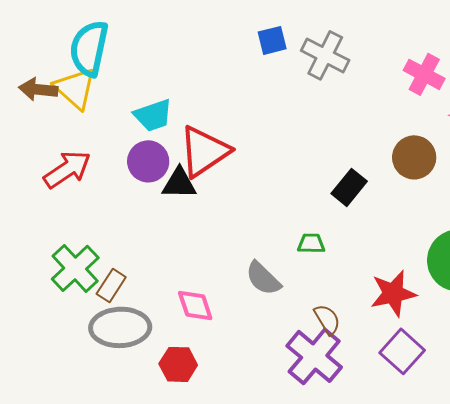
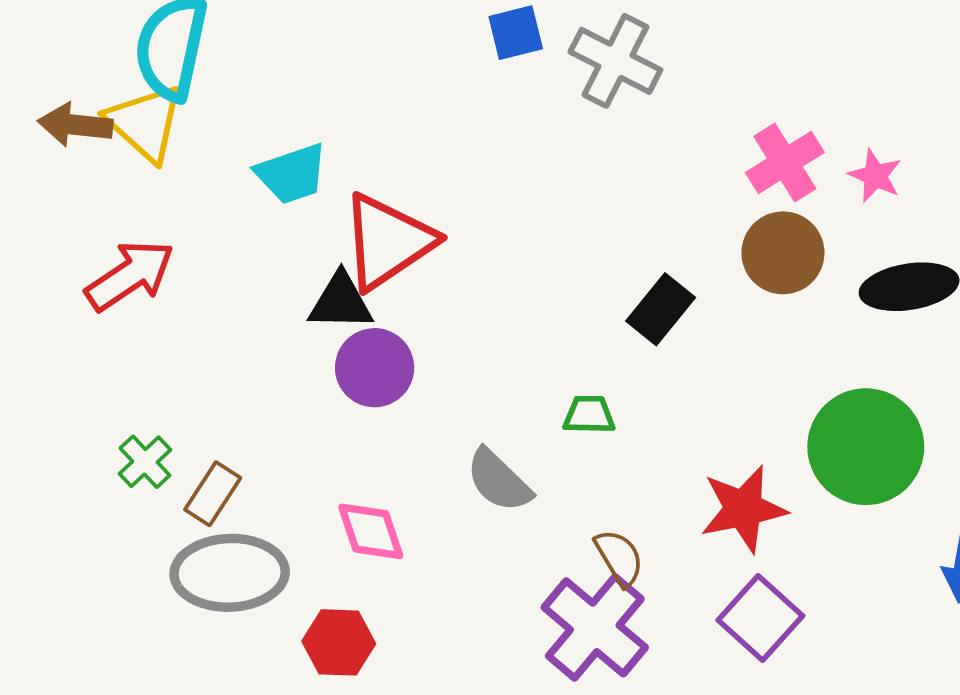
pink cross: (424, 74) -> (785, 163), moved, turned 30
purple circle: (148, 161) -> (375, 368), moved
green cross: (75, 268) -> (145, 462), size x0.6

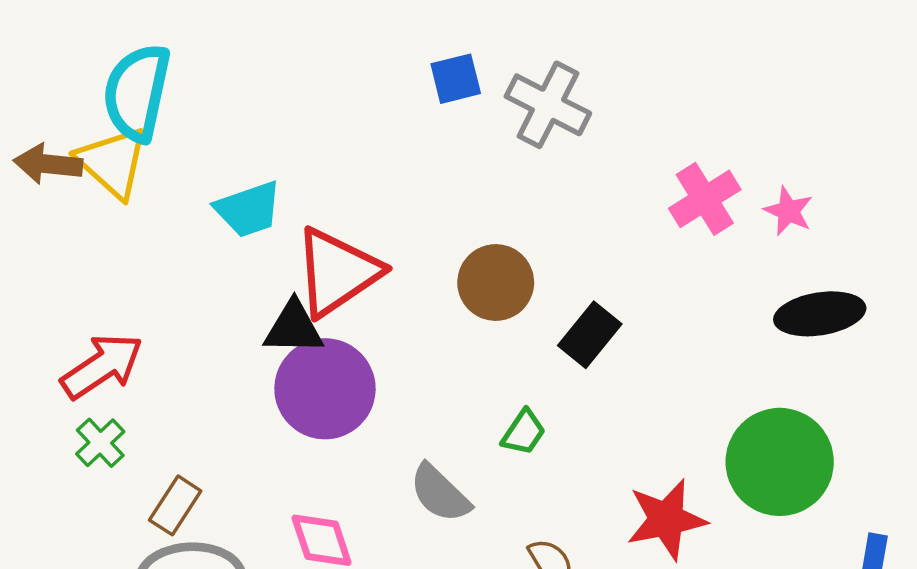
brown circle: (783, 253) -> (496, 282), moved
red arrow: (130, 275) -> (102, 366), moved
purple circle: (375, 368) -> (325, 389), size x1.4
green trapezoid: (589, 415) -> (524, 432), turned 123
green cross: (145, 462) -> (100, 443), moved

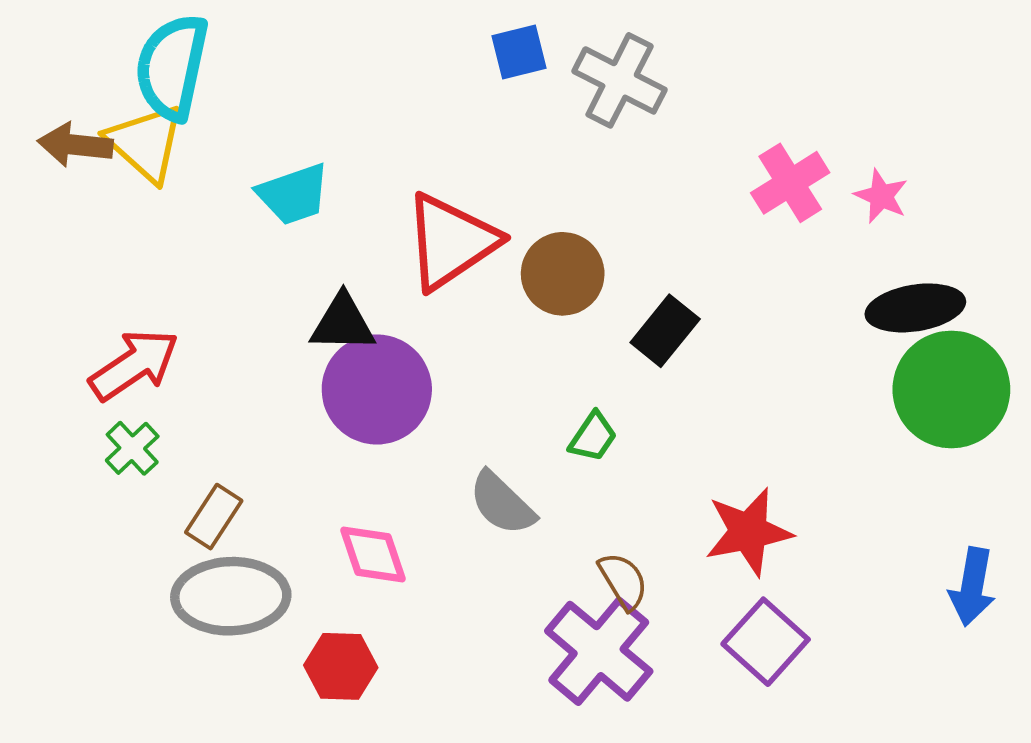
red triangle: (337, 272) -> (451, 242), moved
green circle: (780, 462) -> (951, 389), moved

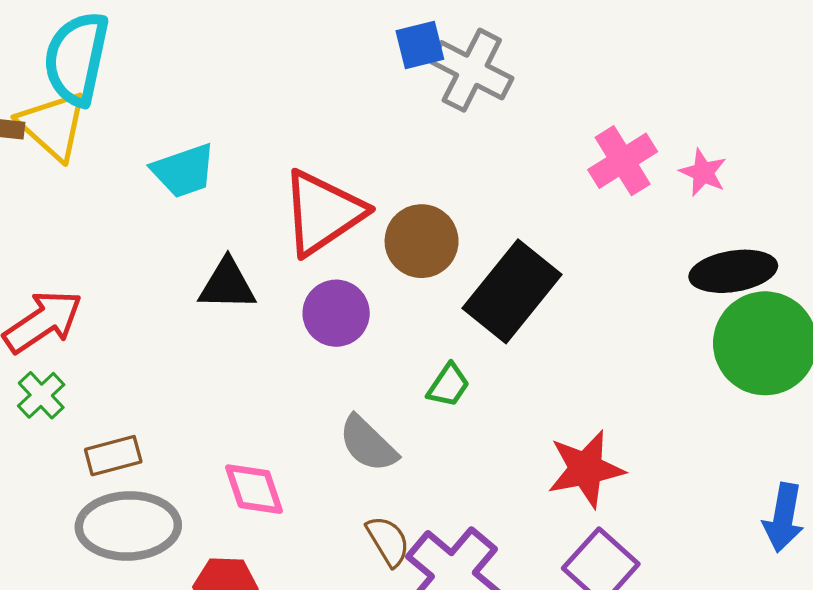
blue square: (519, 52) -> (420, 45), moved
black rectangle: (665, 331) -> (512, 291), size x1.6
purple circle: (377, 389) -> (336, 313), moved, size x0.7
brown rectangle: (214, 517) -> (113, 456), turned 42
brown semicircle: (623, 581) -> (388, 541), moved

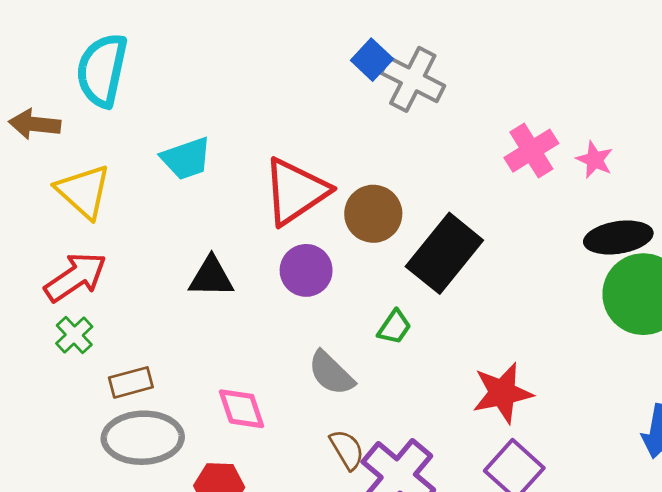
blue square: (420, 45) -> (372, 60), turned -33
yellow triangle: (53, 125) -> (83, 191), moved
black triangle: (227, 285) -> (211, 277), moved

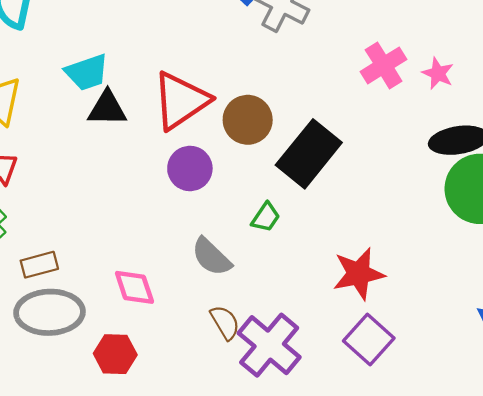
black triangle: (211, 277) -> (107, 108), moved

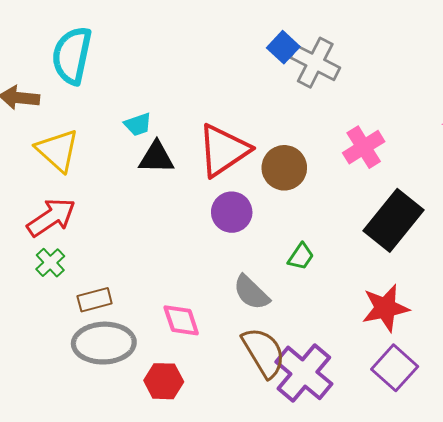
pink cross: (384, 65) -> (364, 147), moved
cyan trapezoid: (87, 72) -> (138, 124), size x0.7
black rectangle: (309, 154) -> (394, 220), moved
brown semicircle: (225, 322) -> (264, 352), size x1.6

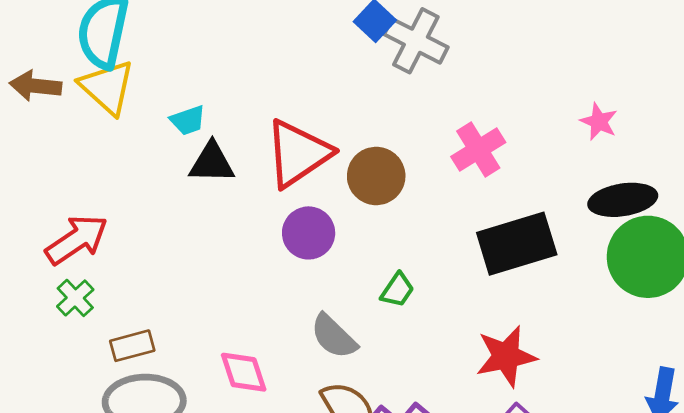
yellow triangle: (57, 150) -> (107, 87), moved
black rectangle: (394, 220) -> (517, 244), turned 34

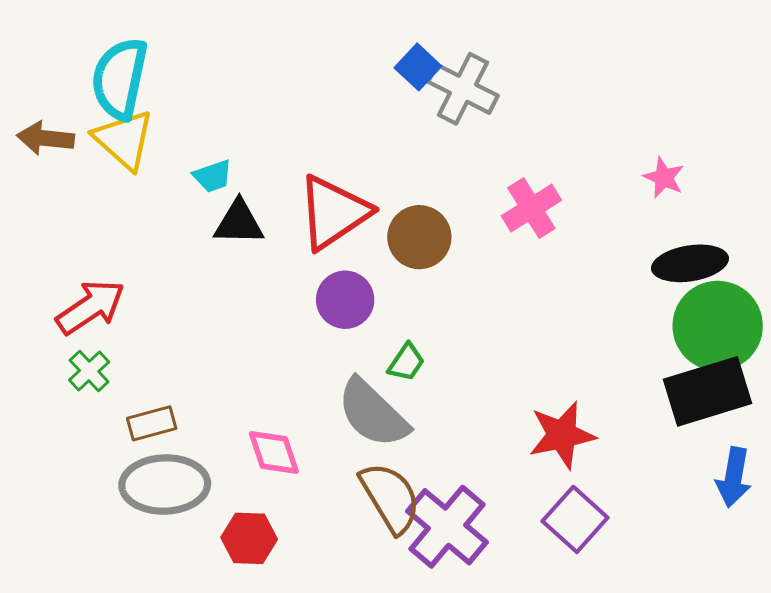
black rectangle: (517, 244) -> (707, 391), moved
green trapezoid: (397, 290) -> (406, 362), moved
gray semicircle: (334, 336) -> (373, 413), size x1.4

